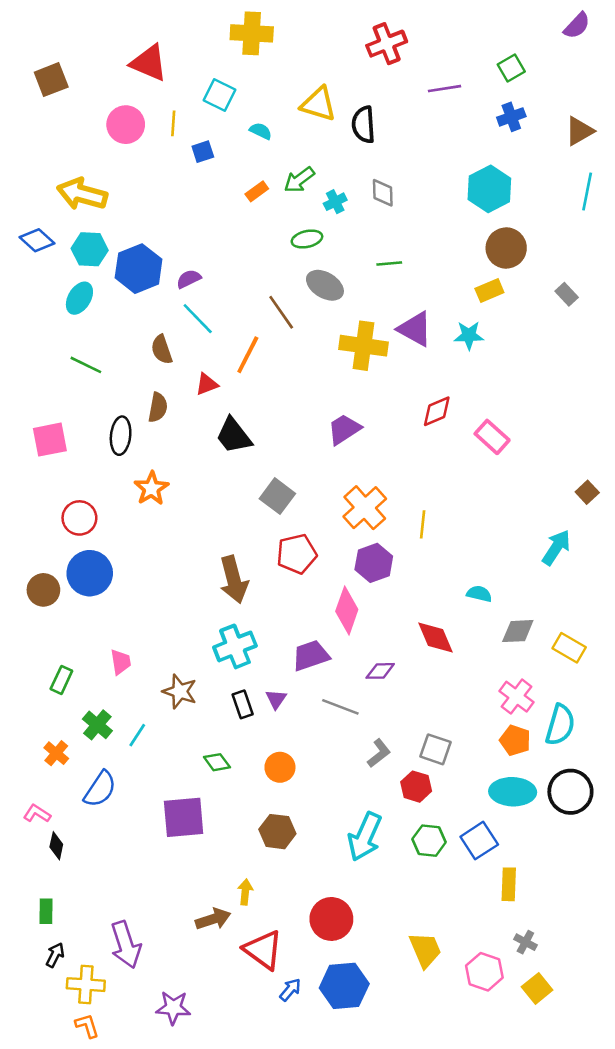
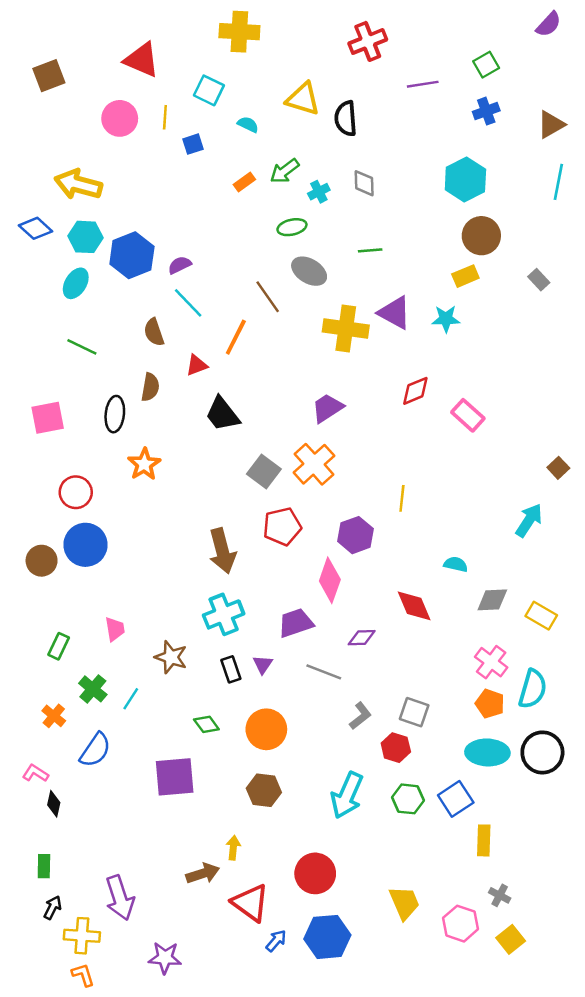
orange cross: (365, 508) -> (314, 464), moved
orange circle: (280, 767) -> (266, 729), size x1.4

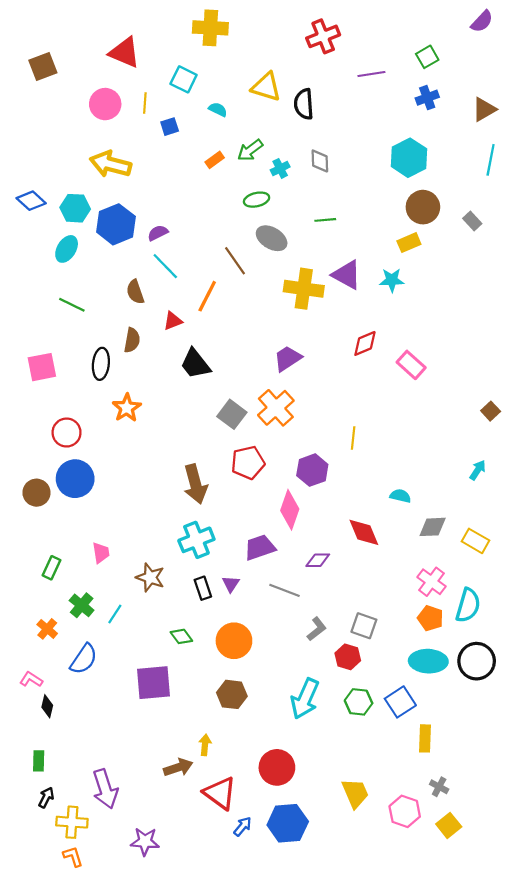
yellow arrow: (78, 184) -> (111, 164), moved
gray rectangle: (539, 280) -> (472, 221), moved
cyan arrow: (529, 520) -> (478, 470), moved, size x0.7

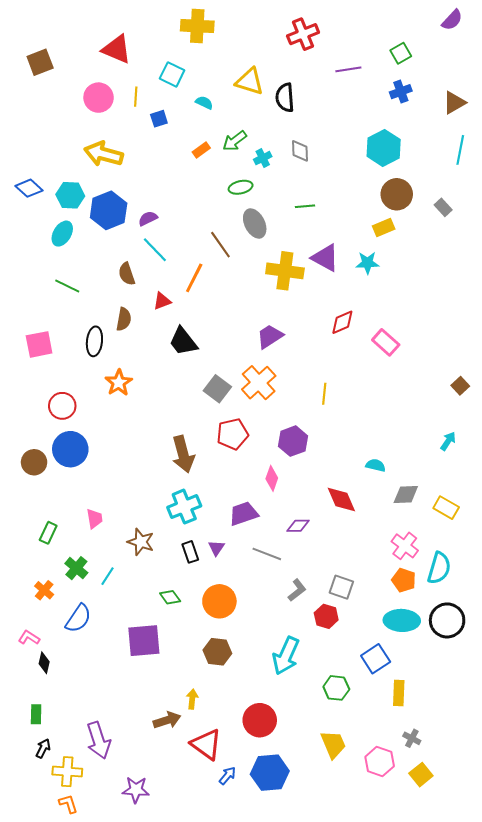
gray ellipse: (272, 238) -> (255, 223), turned 32
yellow line: (353, 438) -> (324, 394), moved
pink diamond: (290, 510) -> (272, 478), size x0.7
green hexagon: (359, 702) -> (336, 688), moved

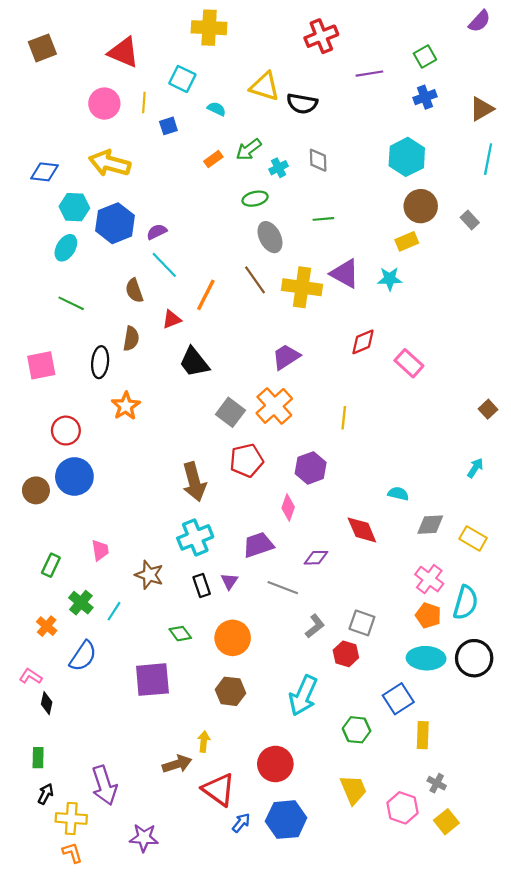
brown square: (40, 62) -> (42, 48), moved
black semicircle: (285, 98) -> (302, 104), turned -76
blue diamond: (29, 188) -> (45, 172), moved, turned -36
brown line: (220, 245) -> (255, 280), moved

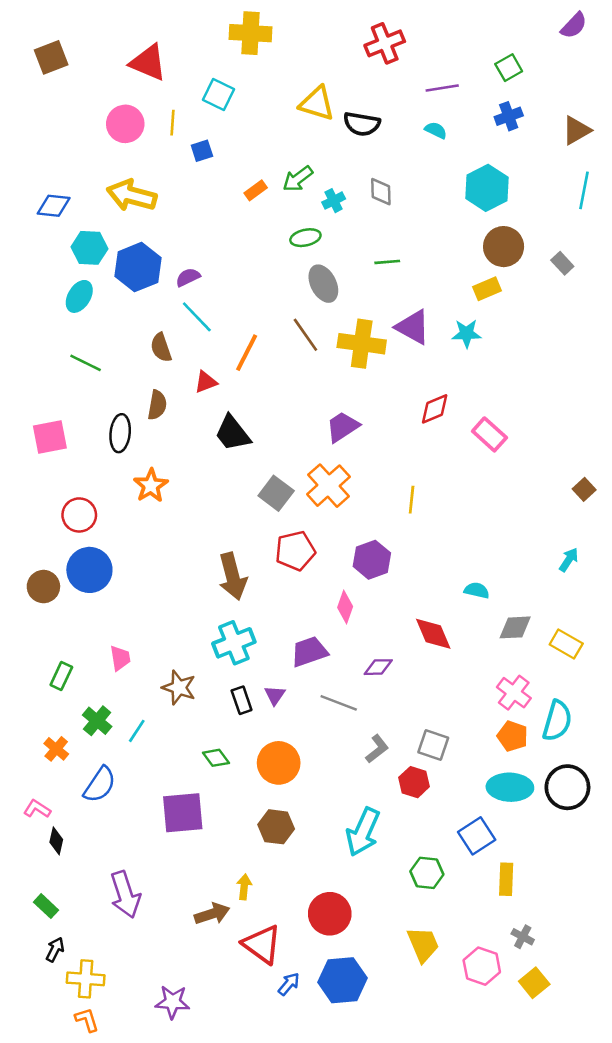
cyan semicircle: (217, 109) -> (436, 130), moved
green rectangle: (38, 758) -> (46, 906), turned -48
purple arrow: (104, 785) -> (125, 895), moved

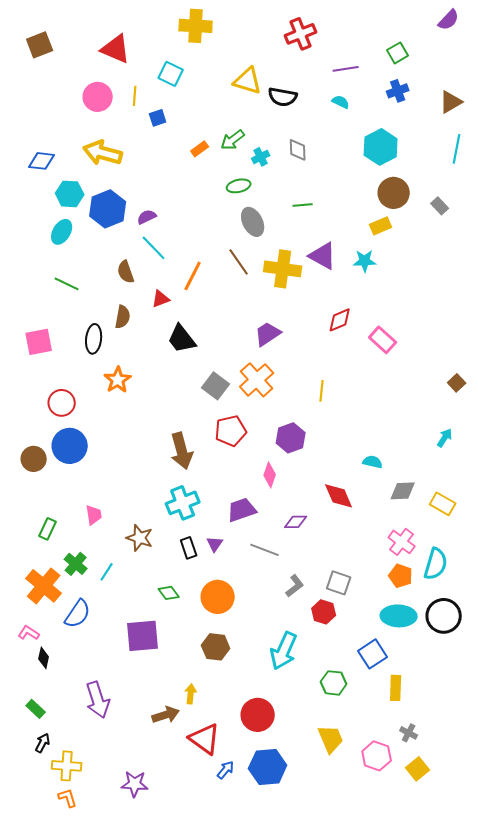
orange cross: (56, 749) -> (44, 586), size x1.8

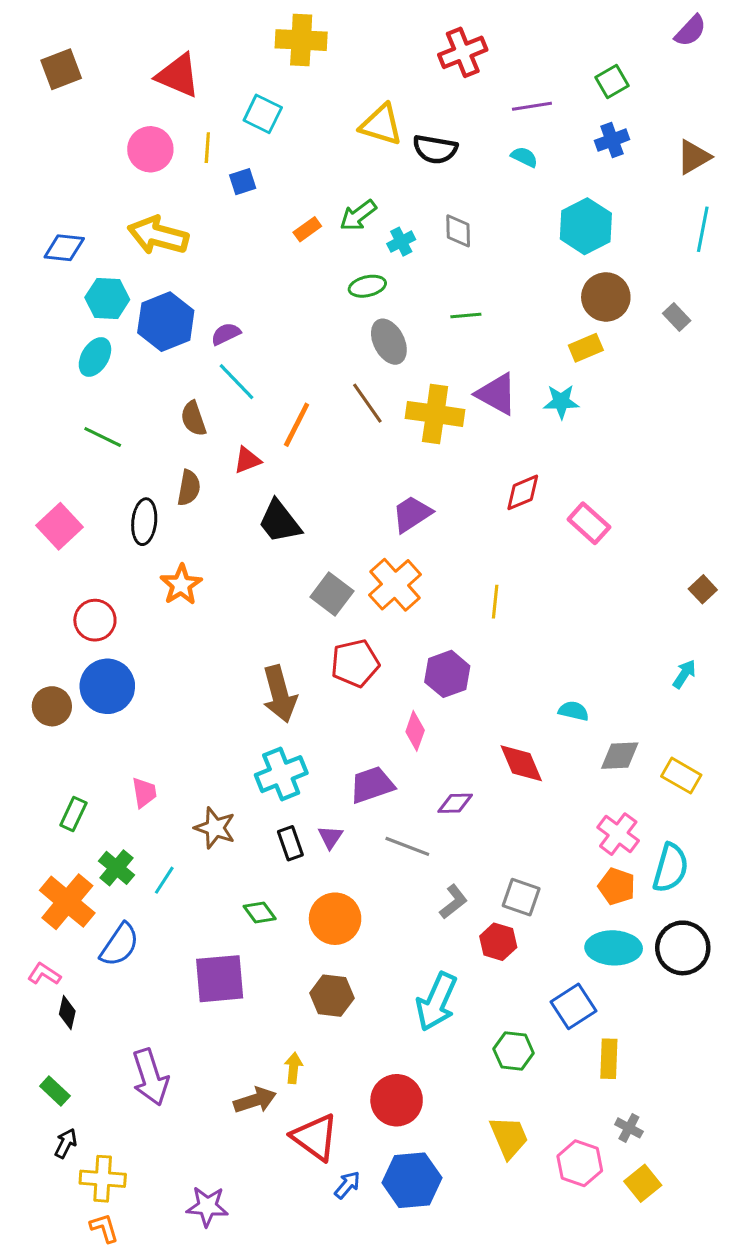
pink square: (39, 342) -> (60, 526), turned -32

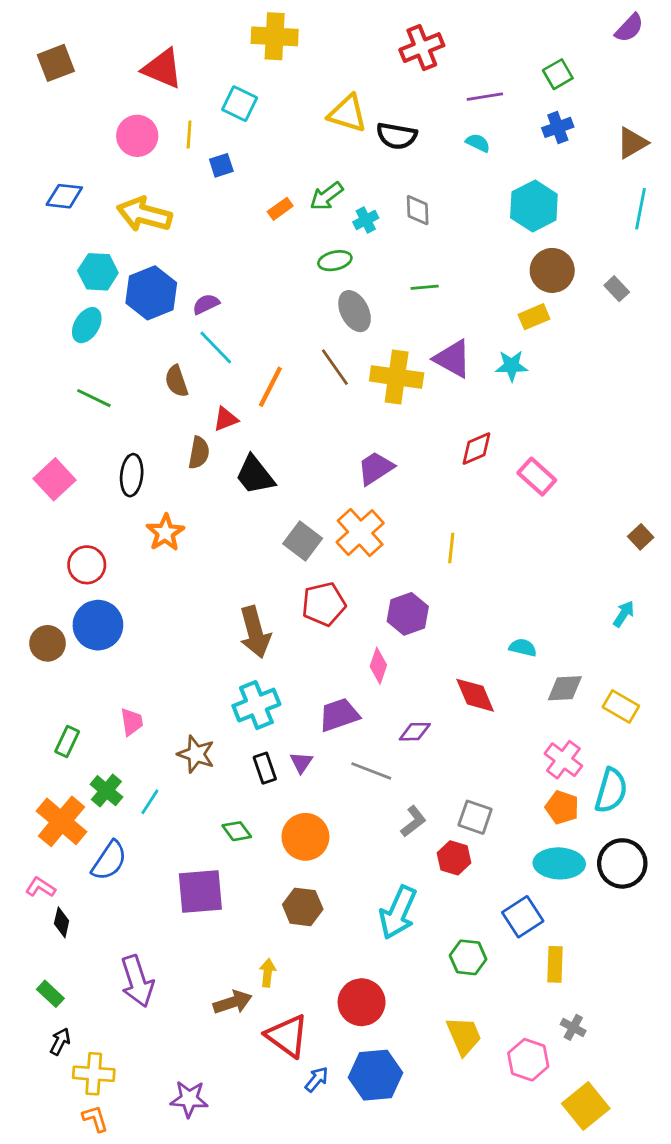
blue diamond: (64, 248) -> (64, 196), moved
brown semicircle: (189, 488) -> (199, 453), moved
yellow square: (643, 1183) -> (586, 1106), moved, size x1.4

